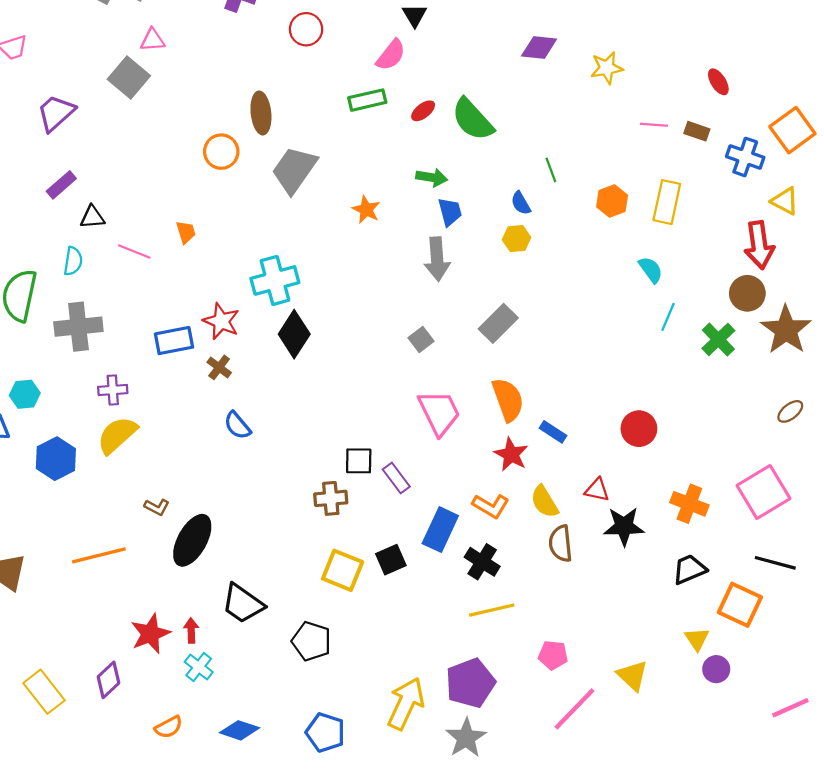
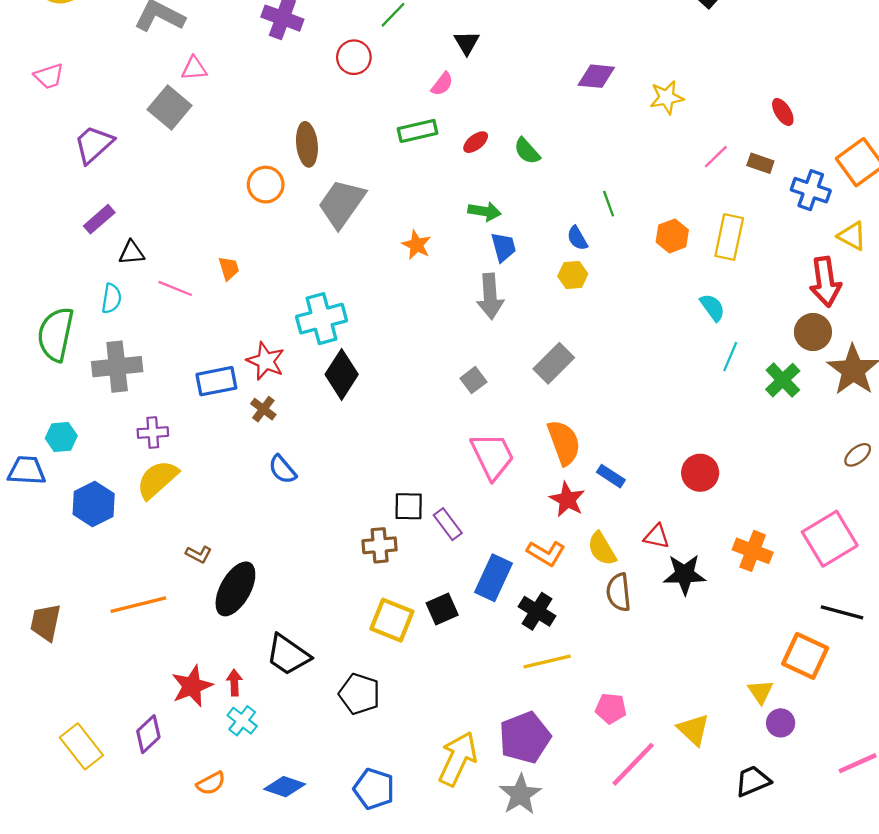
pink semicircle: (391, 55) -> (442, 84), size x0.7
green semicircle: (472, 119) -> (527, 151), size x0.6
pink line: (654, 125) -> (716, 157), turned -48
black trapezoid: (689, 569) -> (753, 781), moved

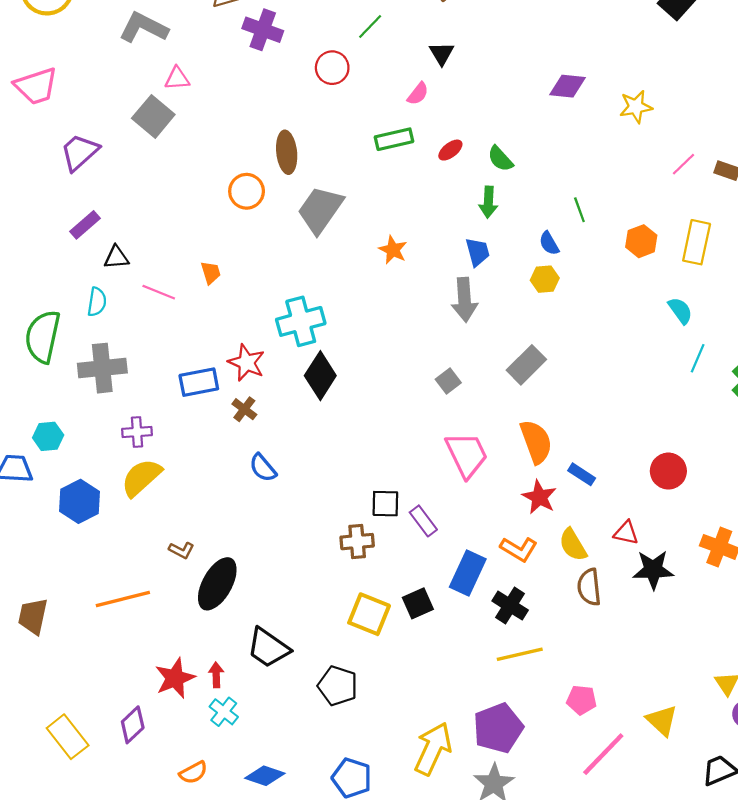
pink trapezoid: (49, 76) -> (36, 86), size x1.5
green arrow: (485, 211) -> (488, 202), moved, turned 84

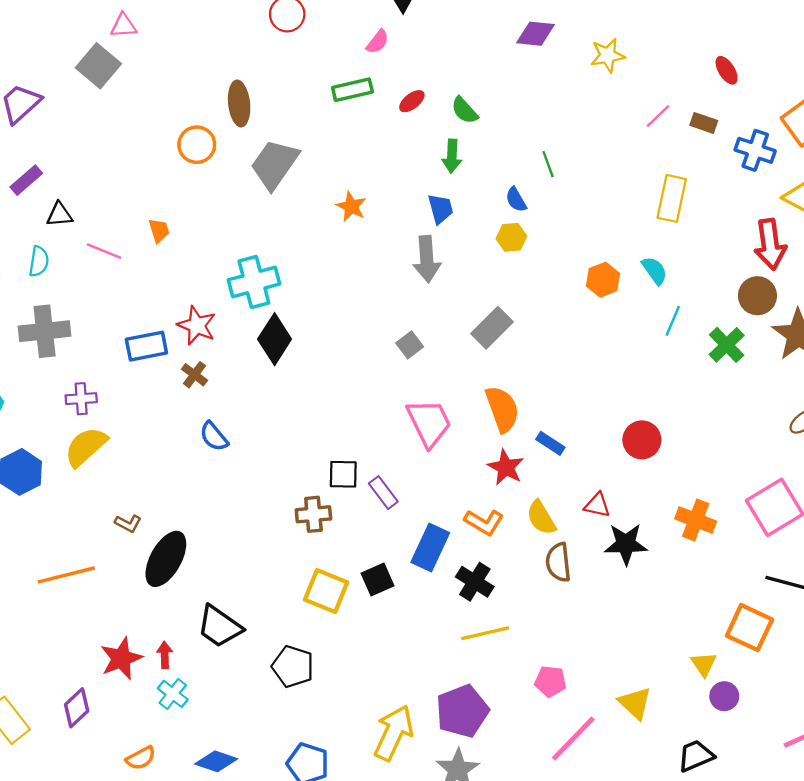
orange hexagon: (641, 241) -> (603, 280), moved

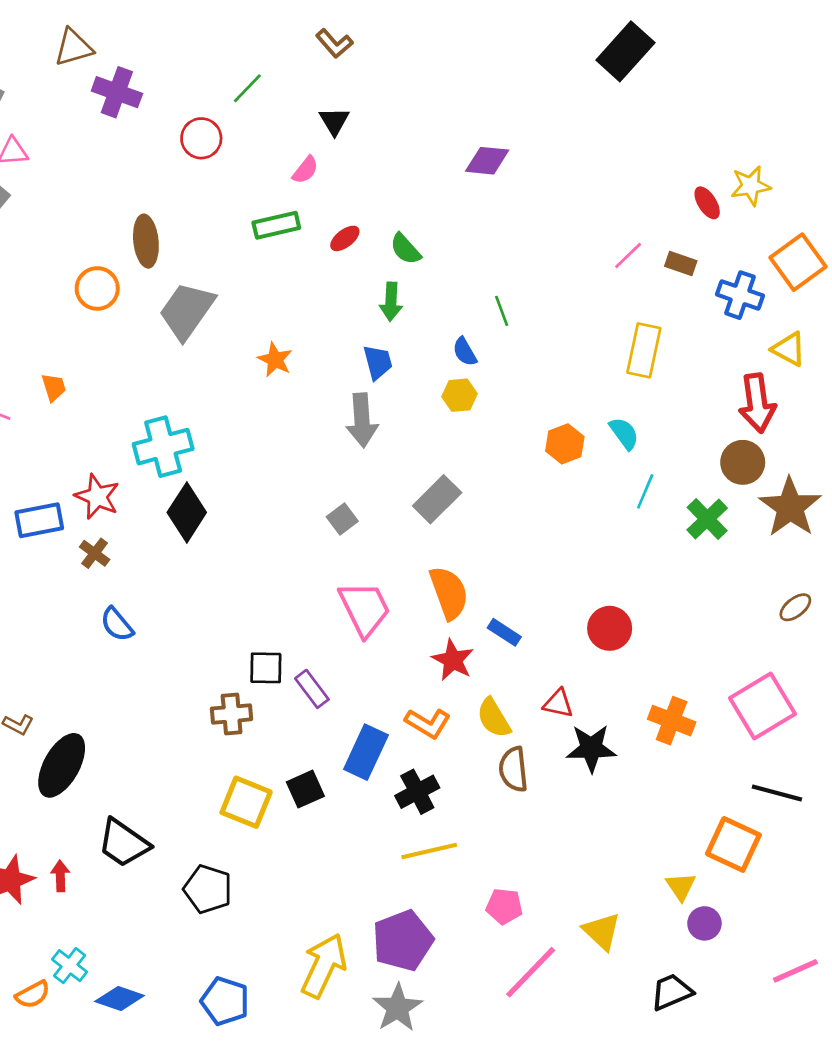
yellow star: (608, 55) -> (751, 186), moved
black cross: (475, 582) -> (417, 792), turned 30
cyan cross: (173, 694) -> (70, 966), moved

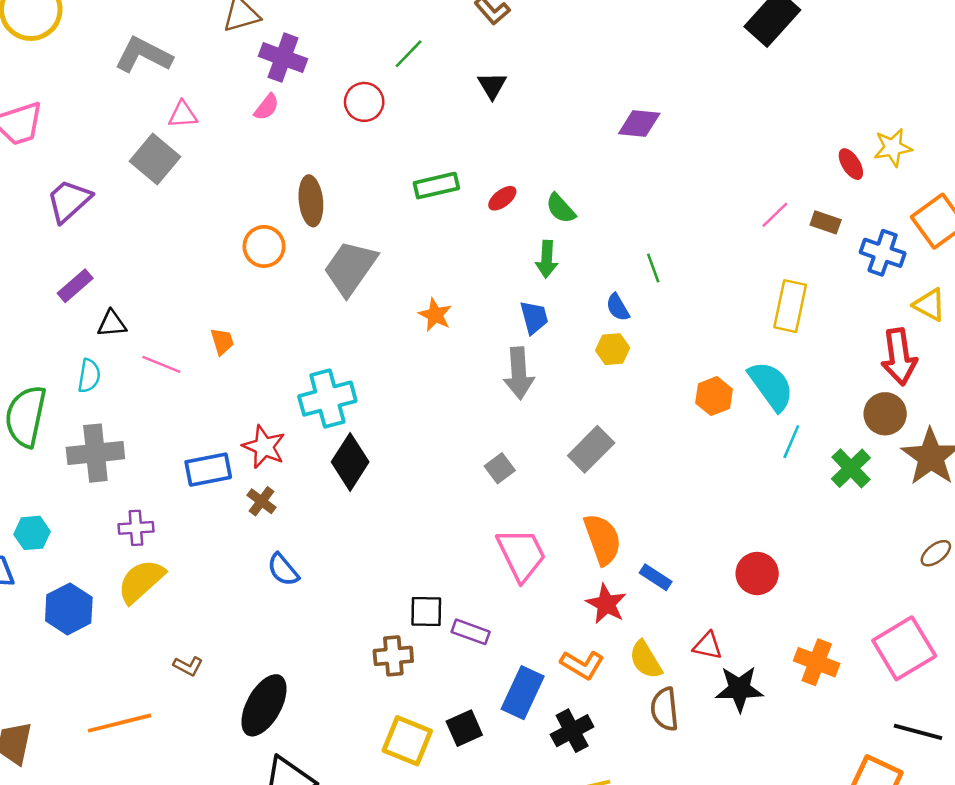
pink semicircle: (305, 170) -> (267, 107), moved
cyan semicircle: (624, 433) -> (771, 386), size x1.6
purple rectangle: (312, 689) -> (471, 632), turned -33
black ellipse: (62, 765) -> (264, 705), moved

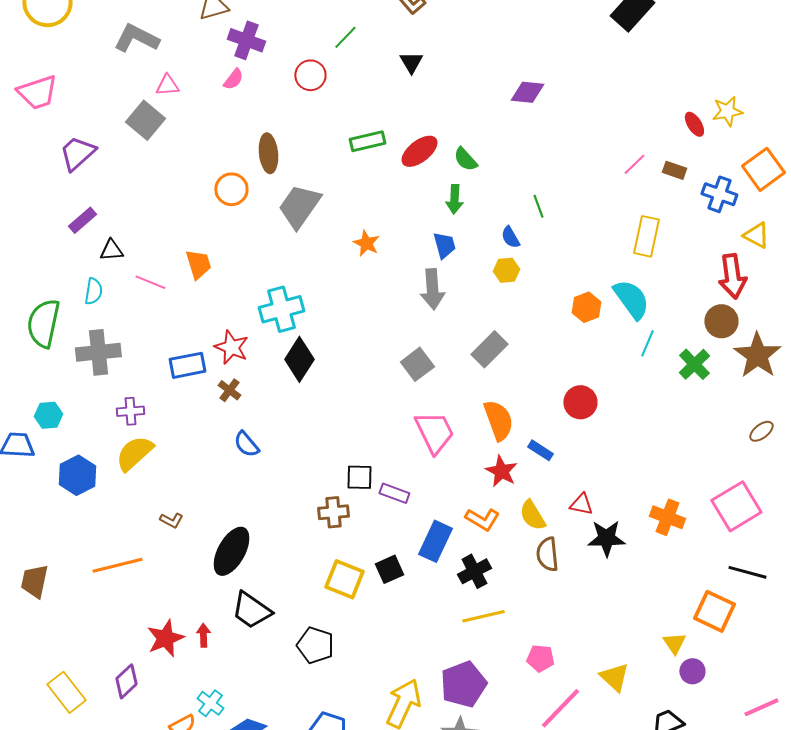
red ellipse: (502, 198) -> (419, 151), size x1.6
orange trapezoid: (222, 342) -> (198, 264), size x1.4
gray square: (500, 468) -> (417, 364), size x1.4
red circle: (757, 573) -> (580, 402), moved

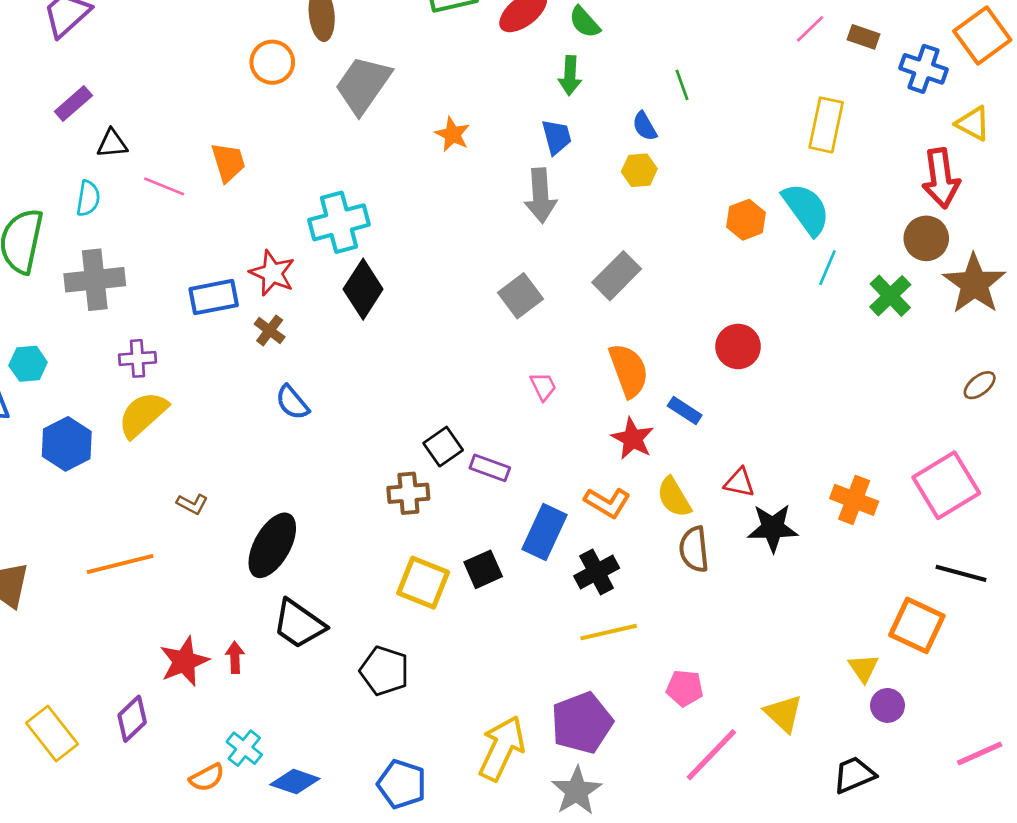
pink trapezoid: (434, 432) -> (543, 386), size x0.5
black square: (359, 477) -> (443, 447), turned -36

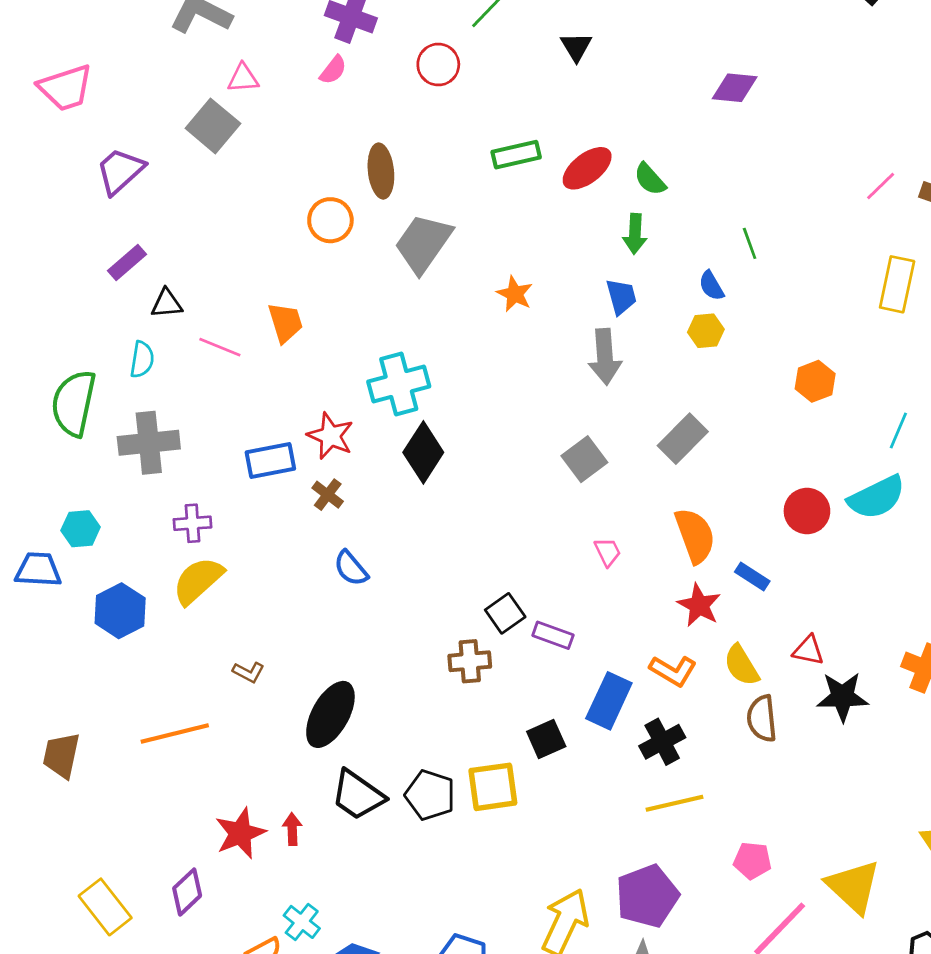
cyan semicircle: (806, 209) -> (877, 497), moved, turned 100
yellow square: (423, 583) -> (493, 787), moved, turned -30
black pentagon: (384, 671) -> (430, 795), moved
yellow triangle: (783, 713) -> (853, 886), size x1.4

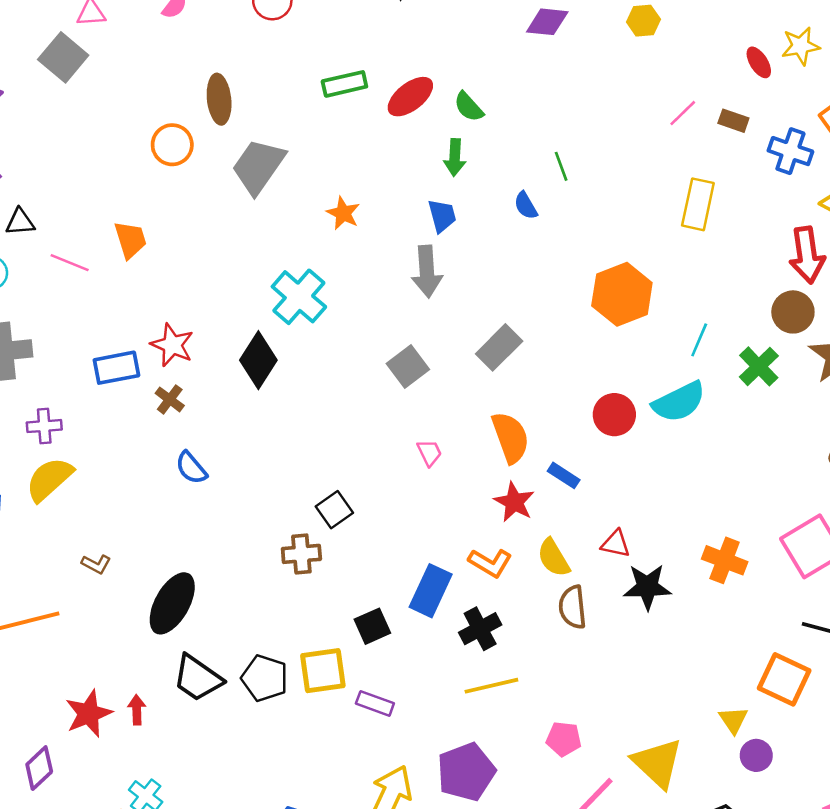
yellow hexagon: (706, 331) -> (643, 21), moved
orange hexagon: (815, 381) -> (622, 294), size x1.6
cyan cross: (399, 384) -> (299, 297), moved, turned -34
purple rectangle: (553, 635) -> (375, 703), moved

